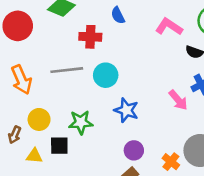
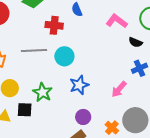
pink arrow: (178, 100) -> (119, 89), moved, turned 78
blue star: (126, 110) -> (79, 85), turned 30
green star: (81, 122) -> (43, 92), turned 30

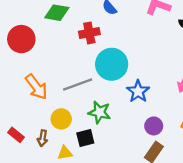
gray line: (34, 50) -> (78, 84), moved
cyan circle: (64, 56) -> (112, 64), size x1.4

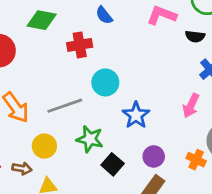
cyan circle: (112, 64) -> (105, 82), size x0.7
brown arrow: (43, 138) -> (22, 168), turned -91
black square: (85, 138) -> (113, 164), moved, turned -36

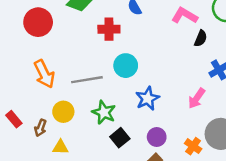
black semicircle: (195, 36) -> (201, 38), moved, turned -84
brown arrow: (22, 168) -> (40, 128), turned 91

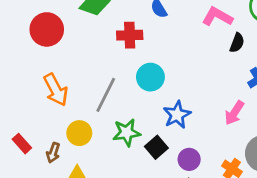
gray line: (87, 80) -> (106, 95), turned -52
green star: (104, 112) -> (127, 132), turned -30
black square: (120, 138) -> (156, 147), moved

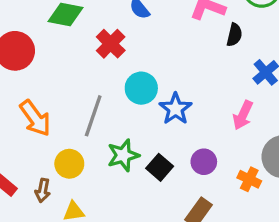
red cross: (130, 35) -> (111, 44), turned -35
blue star: (177, 115) -> (175, 109), moved
purple circle: (189, 159) -> (204, 162), moved

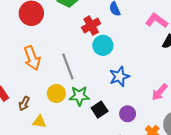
cyan circle: (141, 88) -> (103, 45), moved
gray line: (93, 116) -> (68, 67), turned -55
yellow circle: (69, 164) -> (56, 93), moved

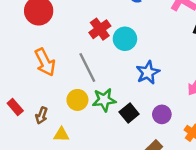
red cross: (91, 26) -> (100, 29), moved

